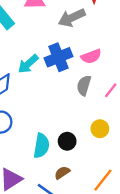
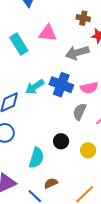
blue cross: (59, 57) -> (61, 85), turned 35
black circle: (67, 141) -> (61, 141), moved

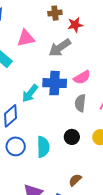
cyan semicircle: (36, 158) -> (43, 147), moved

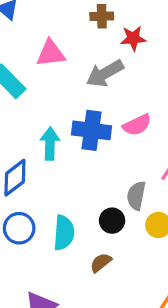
cyan arrow: (30, 93) -> (50, 144), turned 138
gray semicircle: (80, 103) -> (136, 196), moved
brown semicircle: (75, 180) -> (101, 263), moved

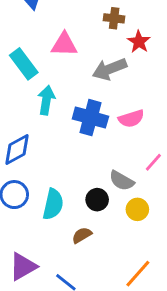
red star: (133, 38) -> (139, 42), turned 30
cyan arrow: (50, 144) -> (46, 100), moved
gray semicircle: (136, 196) -> (122, 181), turned -80

